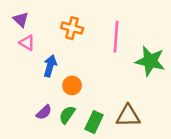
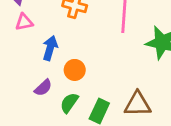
pink triangle: (27, 43) -> (24, 22), turned -42
purple semicircle: (44, 112) -> (43, 88), moved

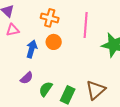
orange circle: (75, 70) -> (54, 42), moved
brown triangle: (138, 104) -> (96, 90), turned -40

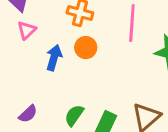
pink triangle: (13, 30) -> (27, 30), turned -32
purple semicircle: (27, 78) -> (28, 114), moved

